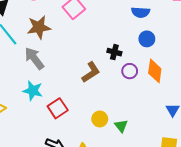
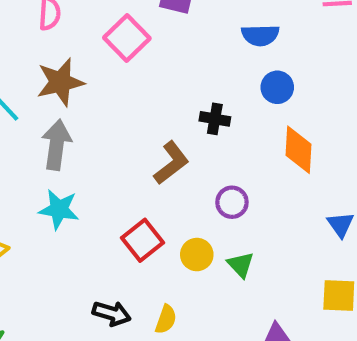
gray arrow: (34, 58) -> (56, 145), turned 50
purple circle: (130, 71) -> (232, 202), moved
red square: (58, 108) -> (142, 240), moved

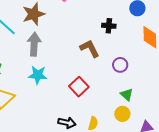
brown L-shape: (171, 163) -> (90, 48), turned -75
yellow circle: (197, 255) -> (122, 114), moved

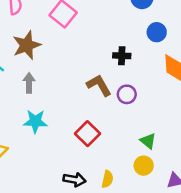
gray arrow: (34, 44) -> (29, 83), size x0.7
purple circle: (120, 65) -> (127, 94), moved

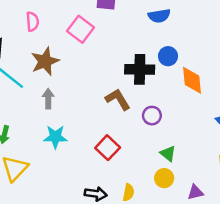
blue circle: (157, 32) -> (168, 56), moved
black cross: (122, 56) -> (140, 69), size x1.6
purple circle: (127, 94) -> (152, 116), moved

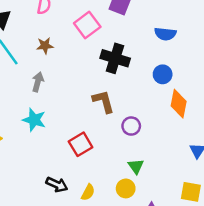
brown star: (45, 61) -> (45, 46), size x0.6
black cross: (140, 69) -> (115, 58), moved

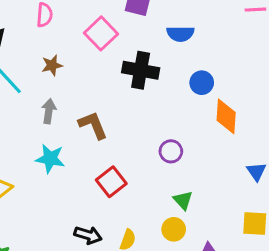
blue semicircle: (165, 34) -> (180, 34), moved
brown L-shape: (103, 101) -> (93, 125), moved

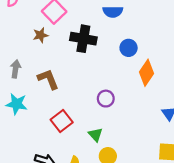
brown star: (52, 65) -> (41, 35), moved
orange diamond: (226, 116) -> (146, 73), turned 30
green triangle: (183, 200) -> (95, 135), moved

